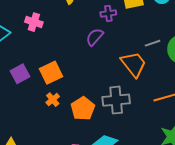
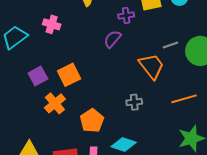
orange cross: (53, 100) -> (55, 103), moved, size x1.5
gray cross: (116, 100) -> (134, 102), size x0.6
orange pentagon: (83, 109) -> (92, 121), moved

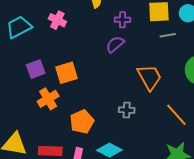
purple cross: (126, 15) -> (122, 20), moved
gray line: (170, 45) -> (168, 35), moved
orange line: (184, 99) -> (176, 115), turned 55

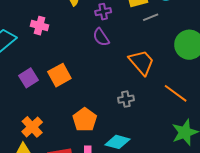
purple semicircle: (115, 44) -> (101, 37), turned -72
orange cross: (48, 99) -> (32, 127), moved

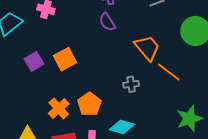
orange line: (176, 93) -> (169, 72), moved
orange cross: (32, 127) -> (59, 108), moved

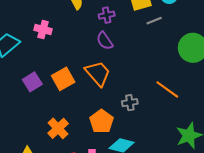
orange trapezoid: (147, 48) -> (98, 73), moved
orange pentagon: (89, 104) -> (101, 121), moved

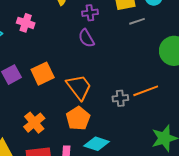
orange trapezoid: (98, 73) -> (79, 87), moved
orange line: (167, 89) -> (146, 91), turned -60
gray cross: (130, 103) -> (120, 98), moved

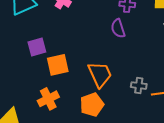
orange square: (43, 74) -> (58, 65), moved
gray cross: (120, 98) -> (139, 86), moved

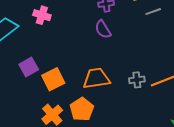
orange trapezoid: (100, 74) -> (96, 78), turned -60
orange pentagon: (92, 105) -> (82, 109), moved

